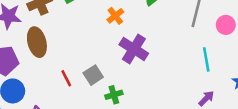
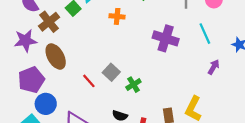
orange cross: (115, 16) -> (117, 16), turned -32
purple cross: (134, 49) -> (166, 38), moved

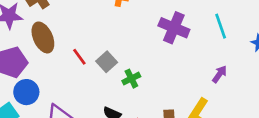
purple arrow: (214, 67) -> (220, 74), moved
red line: (89, 81) -> (79, 57), moved

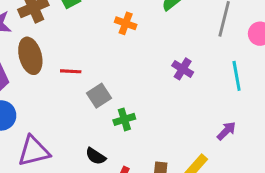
purple cross: (174, 28) -> (183, 69), size x0.6
red line: (79, 57) -> (71, 71), moved, turned -60

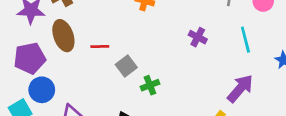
purple arrow: (226, 131) -> (240, 88), size x1.6

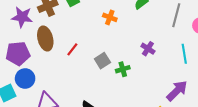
red line: (100, 47) -> (72, 49), turned -56
gray square: (126, 66) -> (102, 61), moved
green cross: (150, 85) -> (123, 69), moved

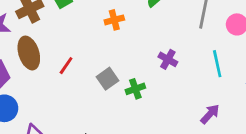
orange cross: (110, 17) -> (114, 20), turned -32
purple arrow: (177, 91) -> (210, 114), size x0.7

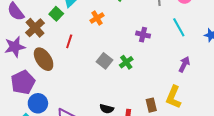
red line: (66, 66) -> (69, 41), moved

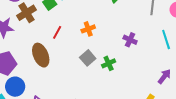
orange cross: (97, 18) -> (88, 29), moved
brown ellipse: (44, 59) -> (41, 55), moved

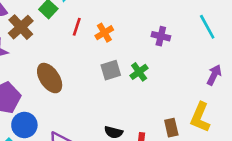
red line: (57, 32) -> (77, 27), moved
gray square: (88, 58) -> (111, 70), turned 35

